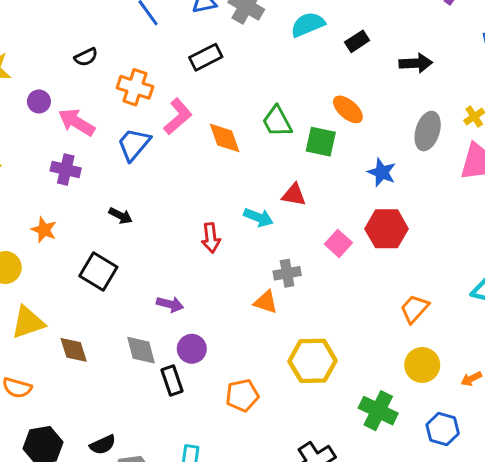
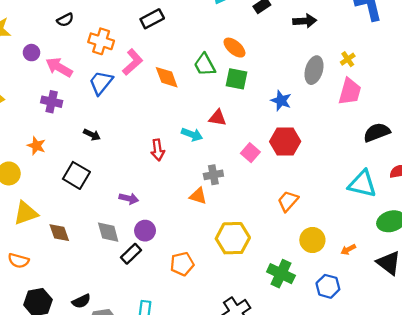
orange ellipse: (348, 109) -> (234, 48), moved
orange trapezoid: (414, 309) -> (288, 201), moved
black rectangle: (172, 380) -> (131, 254), turned 66

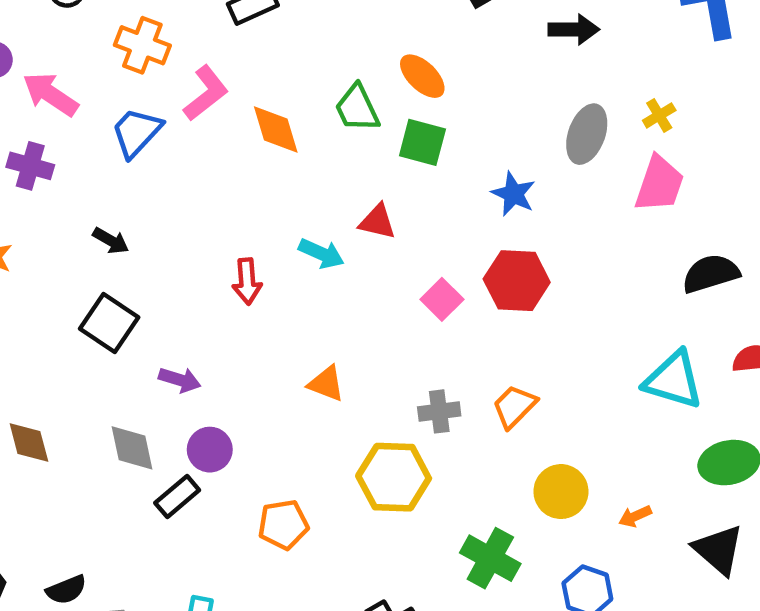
black square: (76, 175) -> (109, 323), moved
gray cross: (213, 175) -> (439, 411), moved

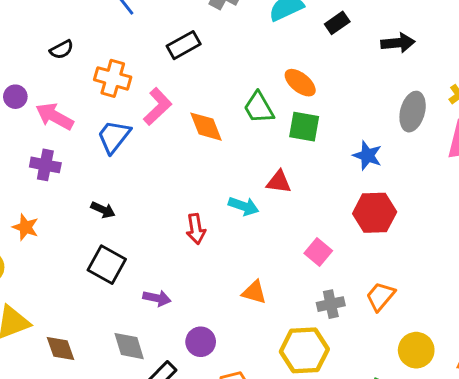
pink square: (442, 299) -> (318, 252), moved
purple circle: (210, 450) -> (201, 342), moved

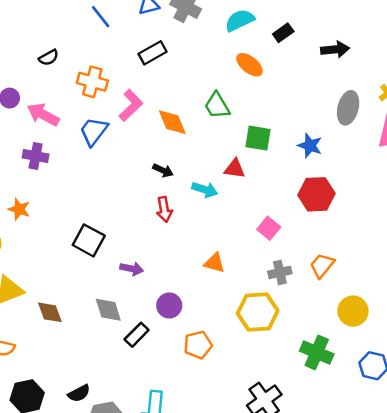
orange ellipse: (300, 83) -> (250, 65), moved
green square: (304, 127) -> (258, 138), moved
black arrow: (103, 210) -> (163, 170), moved

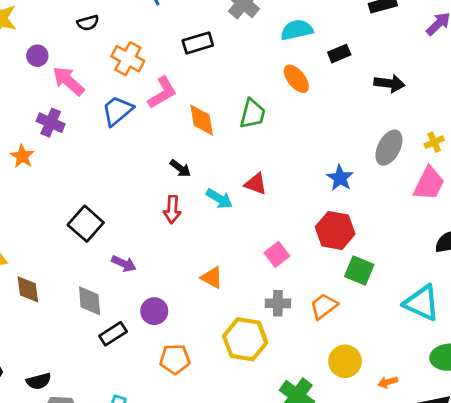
green trapezoid: (217, 106) -> (253, 114), turned -148
green square: (258, 138) -> (359, 270), moved
orange star: (19, 209) -> (22, 156), moved

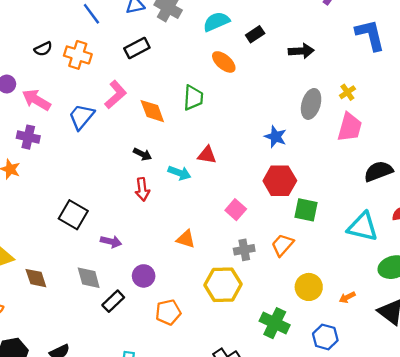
orange cross: (128, 59) -> (78, 55), moved

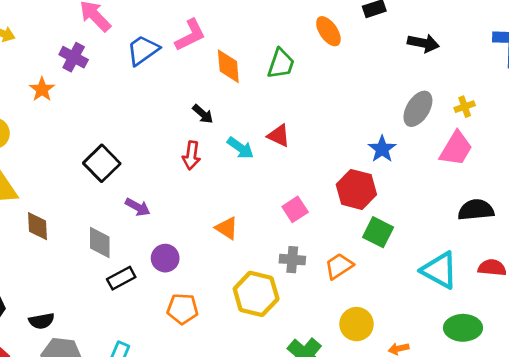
blue star: (276, 137) -> (382, 149), moved

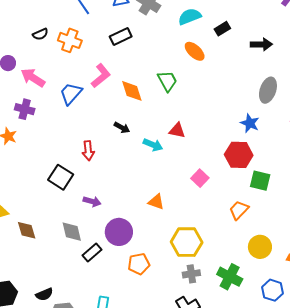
green trapezoid: (281, 64) -> (167, 81), turned -35
red arrow: (191, 155) -> (88, 151), moved
purple circle: (165, 258) -> (119, 232), size x1.4
gray cross: (292, 260) -> (191, 274), moved

